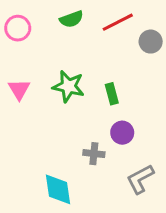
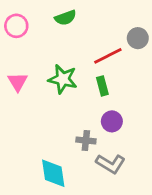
red line: (118, 22) -> (108, 56), moved
gray L-shape: (140, 179) -> (110, 164), moved, turned -120

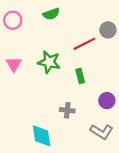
green rectangle: (102, 86) -> (80, 76), moved
purple circle: (112, 121) -> (107, 101), moved
gray L-shape: (110, 164) -> (102, 132), moved

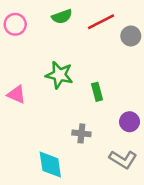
red line: (84, 44) -> (101, 22), moved
pink triangle: (14, 64) -> (16, 94), moved, turned -35

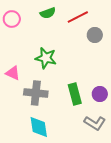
gray circle: (131, 36) -> (95, 35), moved
green rectangle: (97, 92) -> (75, 94), moved, size x1.5
gray cross: (81, 133) -> (36, 93), moved, size x1.6

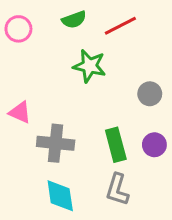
gray circle: (95, 35) -> (150, 94), moved
green star: (46, 58) -> (90, 66), moved
gray L-shape: (95, 123) -> (117, 190), moved, turned 75

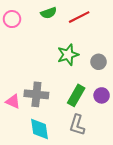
green star: (90, 66) -> (68, 55), moved, turned -30
pink triangle: (20, 112) -> (13, 102), moved
green rectangle: (116, 145) -> (76, 95), turned 45

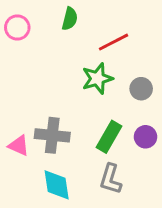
green semicircle: (49, 13) -> (70, 19), turned -56
red line: (79, 17) -> (113, 42), moved

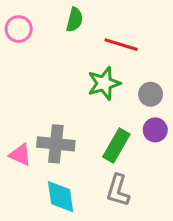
red line: (113, 42) -> (121, 45), turned 44
purple circle: (146, 137) -> (155, 130), moved

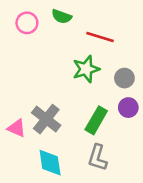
green semicircle: (75, 20) -> (62, 16), turned 96
pink circle: (19, 29) -> (27, 23), moved
gray cross: (56, 144) -> (46, 119), turned 32

